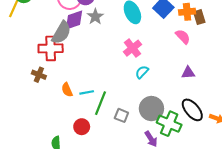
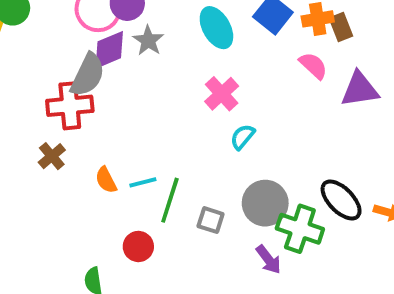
purple triangle: (188, 73) -> (360, 89), moved, size x1.5
brown cross: (39, 75) -> (52, 156), turned 32

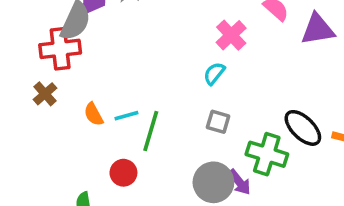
pink cross: (222, 94) -> (231, 35), moved
gray circle: (265, 203) -> (213, 182), moved
gray square: (211, 220) -> (218, 122), moved

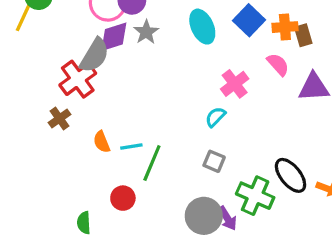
red cross: (60, 49) -> (78, 79), turned -36

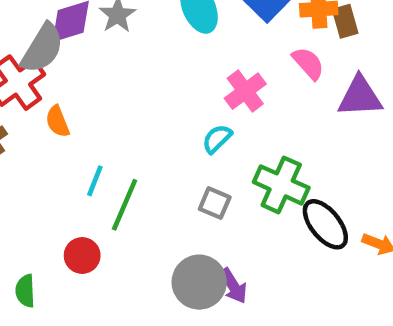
orange semicircle: (102, 142) -> (58, 121), moved
cyan line: (131, 147) -> (95, 181), turned -60
green cross: (255, 196) -> (281, 185), moved

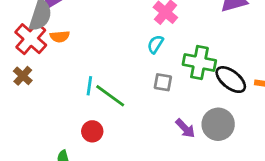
orange semicircle: (58, 121) -> (60, 36), moved, turned -60
green line: (125, 205) -> (110, 96), turned -64
gray circle: (199, 282) -> (218, 124), moved

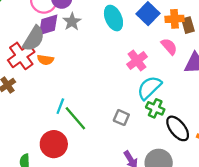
cyan semicircle: (155, 44) -> (149, 88), moved, size x1.6
green cross: (199, 62) -> (155, 108), size x0.7
red circle: (92, 131) -> (54, 144), size x1.5

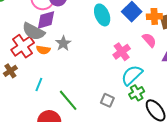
gray star: (72, 22) -> (63, 43), moved
gray semicircle: (34, 39) -> (33, 31), turned 85
cyan line: (60, 106) -> (39, 85), moved
green cross: (155, 108) -> (137, 93), turned 35

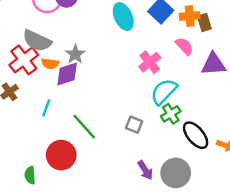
purple diamond: (46, 20) -> (67, 74), moved

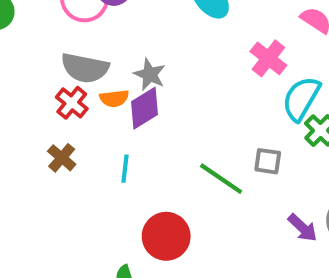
red cross: (24, 60) -> (72, 103), size x0.7
green line: (84, 127) -> (221, 179), moved

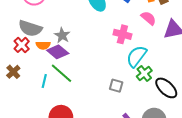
pink cross: (268, 58) -> (122, 34), turned -30
purple diamond: (144, 108) -> (58, 52), turned 65
green line: (221, 179) -> (61, 73), moved

